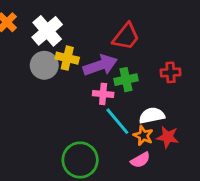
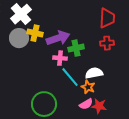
red trapezoid: (126, 37) -> (107, 18), moved, turned -35
red star: (168, 137) -> (99, 106), moved

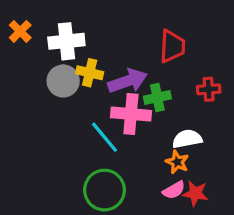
white cross: (21, 14) -> (66, 41), turned 35
red trapezoid: (107, 18) -> (172, 46), moved
pink cross: (60, 58) -> (131, 114), size x1.6
cyan line: (70, 77) -> (104, 137), moved

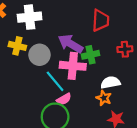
yellow cross: (90, 73) -> (17, 46), moved
gray circle: (63, 81) -> (40, 55), moved
purple arrow: (128, 81) -> (71, 44), turned -130
pink semicircle: (174, 190) -> (64, 99), moved

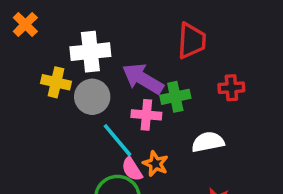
white cross: (30, 17) -> (90, 52), moved
pink cross: (73, 66) -> (146, 115), size x0.7
orange star: (104, 98) -> (155, 164), moved
pink semicircle: (64, 99) -> (132, 169), turned 88

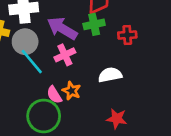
green cross: (175, 97) -> (94, 24), moved
pink cross: (146, 115) -> (65, 55), turned -30
cyan line: (117, 140) -> (32, 62), moved

